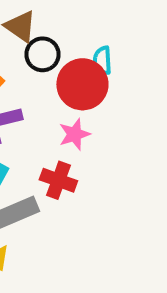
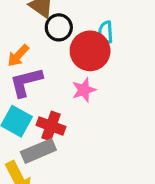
red cross: (58, 180) -> (51, 126), moved

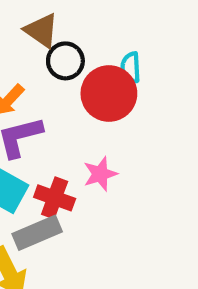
pink star: (84, 90) -> (100, 174), moved

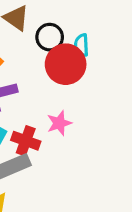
black circle: (65, 61) -> (50, 37), moved

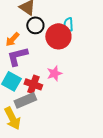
black circle: (50, 37) -> (35, 25), moved

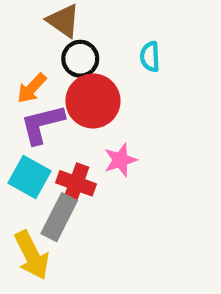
red circle: (58, 36) -> (93, 101), moved
gray rectangle: (25, 100) -> (59, 217), turned -40

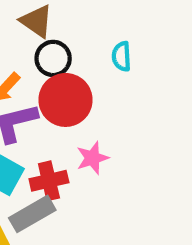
red cross: (76, 183) -> (49, 181), turned -33
gray rectangle: (59, 217) -> (32, 214), turned 33

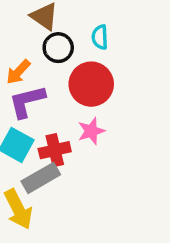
cyan semicircle: (122, 56) -> (100, 37), moved
red circle: (66, 100) -> (91, 84), moved

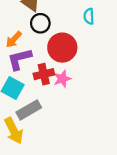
cyan semicircle: (100, 37) -> (89, 16), moved
red cross: (55, 150) -> (44, 74), moved

